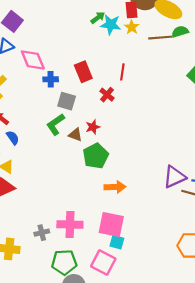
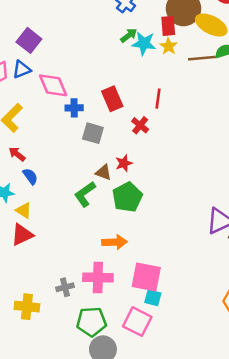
green L-shape: (56, 124) -> (85, 194), moved
orange arrow: (115, 187) -> (115, 242), moved

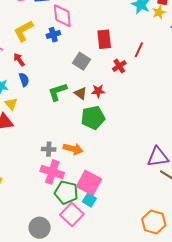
blue cross: (74, 108) -> (53, 35), moved, turned -32
green L-shape: (85, 194) -> (58, 92), moved
gray cross: (65, 287) -> (49, 149), moved
green pentagon: (91, 322) -> (66, 192), moved

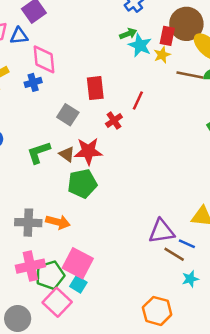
red star: (98, 91) -> (88, 151), size x1.6
gray cross: (49, 149) -> (28, 223), size x1.5
pink cross: (52, 172) -> (30, 266), moved, turned -30
green pentagon: (66, 192) -> (50, 275), turned -30

